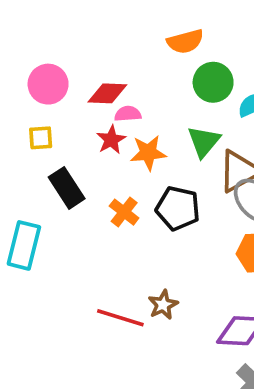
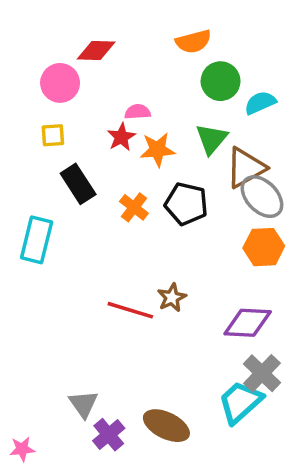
red diamond: (107, 93) -> (96, 50), moved

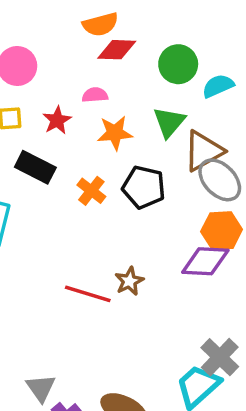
orange semicircle: (193, 41) -> (100, 24), moved
red diamond: (96, 50) -> (117, 50), moved
red star: (121, 137) -> (57, 120), moved
black rectangle: (78, 184) -> (35, 167), turned -30
purple diamond: (248, 323) -> (205, 261), moved

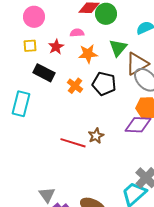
green circle: (178, 64) -> (106, 14), moved

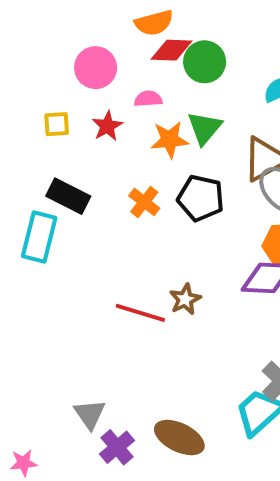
pink circle: (34, 17) -> (96, 68), moved
green triangle: (118, 48) -> (205, 128), moved
black rectangle: (44, 73) -> (68, 196), moved

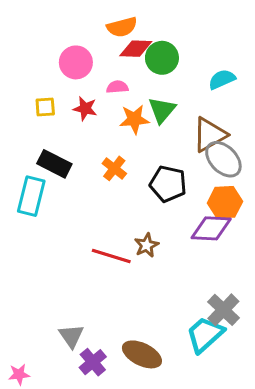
red star: (107, 126) -> (85, 109), turned -30
black pentagon: (201, 198) -> (168, 184), moved

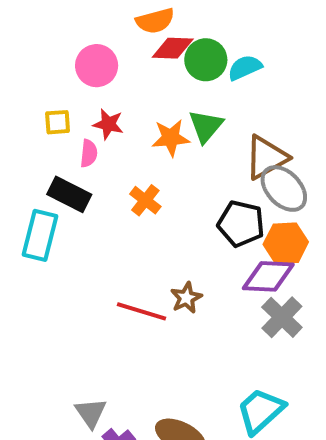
cyan semicircle: (222, 79) -> (245, 68), moved
pink semicircle: (117, 87) -> (89, 153), moved, turned 100
black pentagon: (168, 184) -> (241, 224), moved
gray cross: (223, 310) -> (282, 317), moved

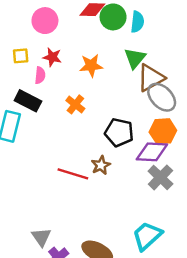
cyan semicircle: (245, 68) -> (137, 22), turned 120
green triangle: (206, 126) -> (135, 58), moved
black pentagon: (241, 224) -> (119, 132), moved

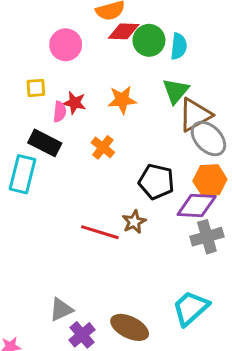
red star: (52, 57) -> (75, 103), moved
gray cross: (160, 177) -> (207, 237), turned 30
gray triangle: (41, 237) -> (61, 310), turned 40

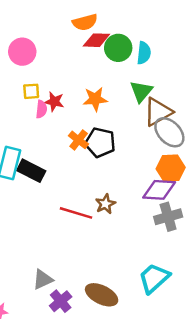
pink circle: (66, 45) -> (22, 52), moved
yellow square: (36, 88) -> (31, 91), moved
black rectangle: (45, 143) -> (31, 171), moved
black pentagon: (156, 182) -> (100, 143), moved

